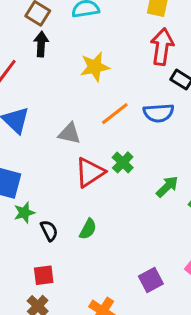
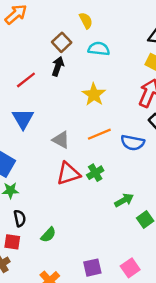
yellow star: (95, 67) -> (94, 95), turned 30
green semicircle: (88, 229) -> (48, 235), moved
black semicircle: (49, 231) -> (20, 218), moved

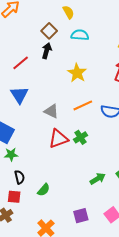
green arrow: (124, 200) -> (98, 179), moved

